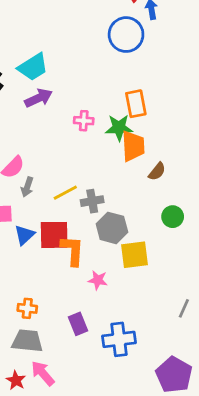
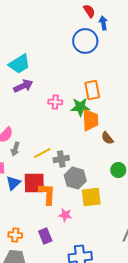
brown semicircle: (157, 171) -> (107, 138), turned 104
purple rectangle: (78, 324) -> (45, 236), moved

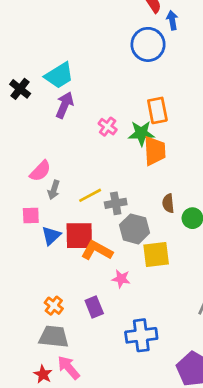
purple arrow: (23, 86) -> (65, 105), turned -42
pink cross: (55, 102) -> (108, 127), turned 32
brown semicircle: (107, 138) -> (168, 203), moved, turned 32
orange L-shape: (47, 194) -> (97, 250), turned -65
orange cross: (15, 235) -> (54, 306), turned 32

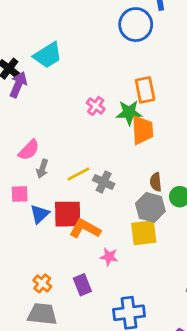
purple arrow: (65, 105) -> (18, 85), moved
gray cross: (116, 203) -> (104, 182), turned 35
gray hexagon: (135, 229) -> (150, 207), moved

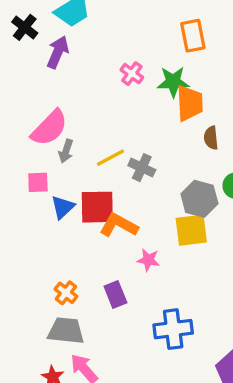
purple arrow: (18, 85) -> (58, 52), moved
orange rectangle: (145, 90) -> (193, 36), moved
pink semicircle: (29, 150) -> (49, 128), size x1.4
brown semicircle: (156, 182) -> (211, 138), moved

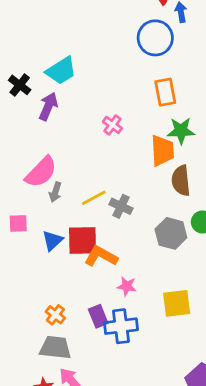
green star: (173, 82) -> (181, 131), moved
brown semicircle: (211, 138) -> (181, 181), size x1.5
pink square: (38, 182) -> (18, 223), moved
yellow square: (191, 230) -> (177, 303), moved
blue cross: (173, 329) -> (121, 326), moved

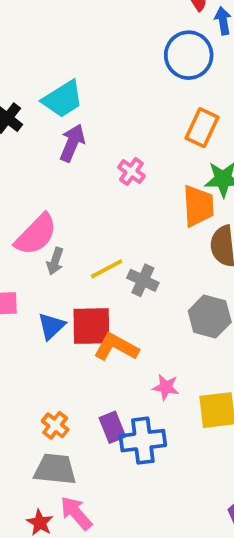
orange rectangle: (165, 92) -> (202, 128), turned 36
purple arrow: (48, 106) -> (72, 143), moved
pink star: (127, 286) -> (166, 387), moved

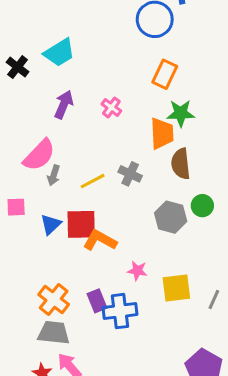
purple arrow: (72, 143) -> (64, 105), moved
gray cross: (143, 280) -> (130, 174), moved
orange cross: (55, 425) -> (54, 300), size x1.5

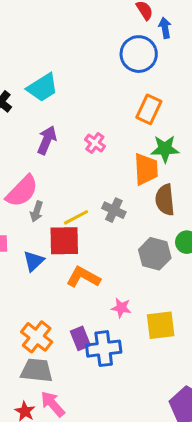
red square: (81, 224) -> (64, 241), moved

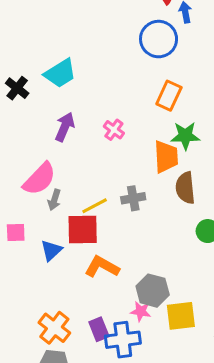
gray cross: (114, 210) -> (133, 198), turned -35
gray hexagon: (155, 254) -> (153, 291), moved
pink star: (121, 308) -> (141, 311), moved

